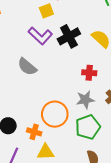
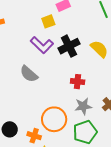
red cross: (89, 73) -> (78, 82), moved

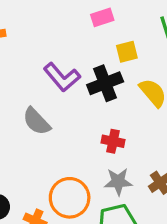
yellow square: (48, 21) -> (127, 52), moved

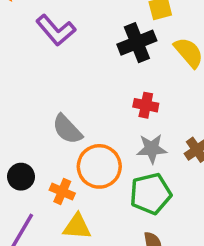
purple L-shape: (62, 77) -> (56, 30), moved
gray semicircle: (37, 121) -> (67, 129), moved

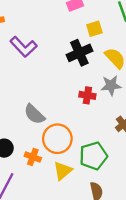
gray star: (152, 149) -> (111, 85), moved
yellow triangle: (77, 227) -> (63, 171), moved, turned -42

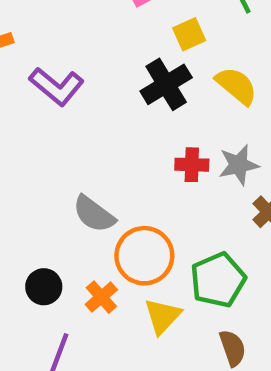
gray star: (111, 85) -> (239, 165), moved
orange cross: (33, 157) -> (101, 297), turned 35

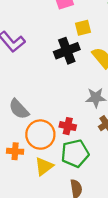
red cross: (192, 165) -> (68, 126), moved
orange cross: (101, 297) -> (15, 151), turned 35

